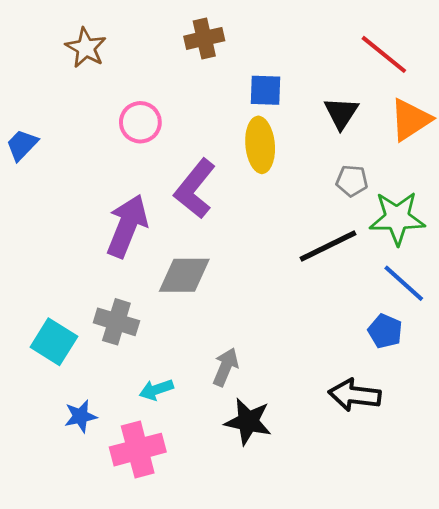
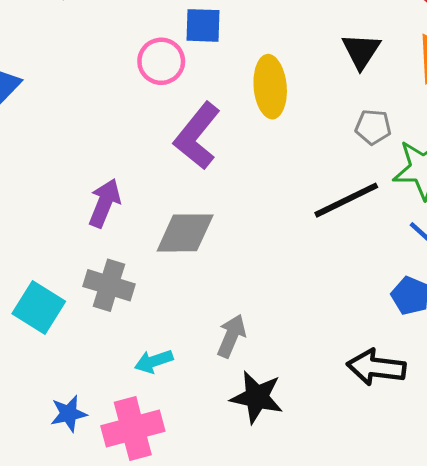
blue square: (265, 90) -> (203, 25), moved
pink circle: (140, 122) -> (161, 61), moved
purple arrow: (127, 226) -> (104, 203), moved, size x0.7
blue star: (80, 416) -> (69, 414), moved

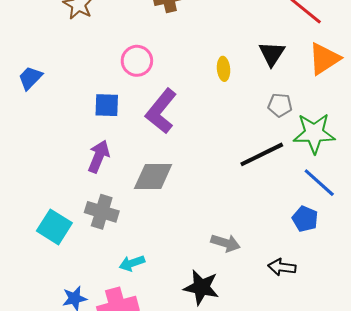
blue square: (203, 25) -> (107, 105), moved
yellow ellipse: (270, 87) -> (224, 69), moved, size x0.6
gray arrow: (231, 336) -> (226, 243), moved, turned 84
black arrow: (376, 367) -> (282, 267), size x0.7

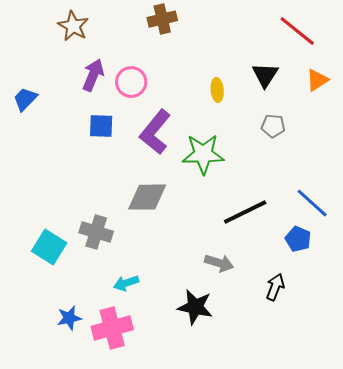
orange triangle: (324, 59) -> (317, 80), size x0.7
green star: (314, 133) -> (203, 154), moved
black line: (262, 154) -> (245, 212), moved
purple arrow: (99, 156) -> (93, 75), moved
black arrow: (282, 267) -> (275, 287), turned 104

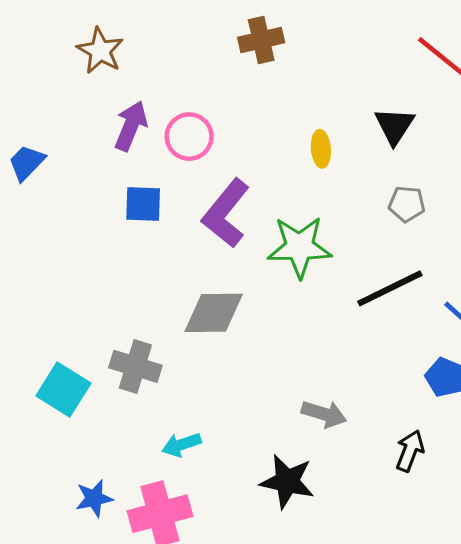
brown cross: (162, 19) -> (261, 40), moved
black line: (245, 212) -> (390, 288), moved

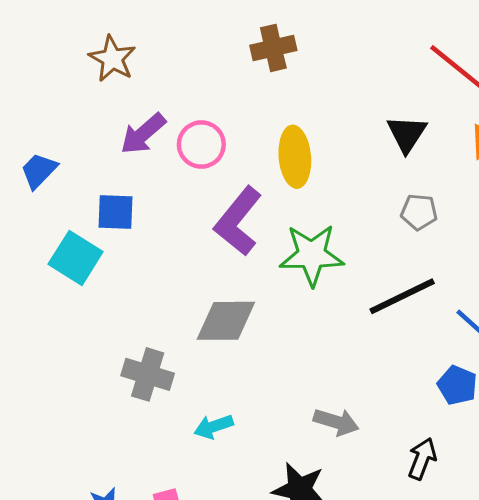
purple arrow: (131, 126) -> (143, 134), turned -153
yellow ellipse: (321, 149) -> (295, 157), moved, size x1.6
blue square: (143, 204) -> (115, 212), moved
cyan square: (63, 389) -> (76, 258), moved
cyan arrow: (181, 445) -> (214, 427), moved

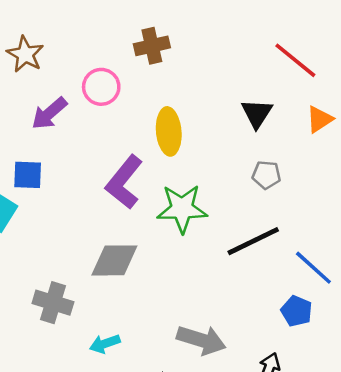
pink circle: (201, 144) -> (101, 87), moved
gray arrow: (336, 422) -> (201, 340), size x1.4

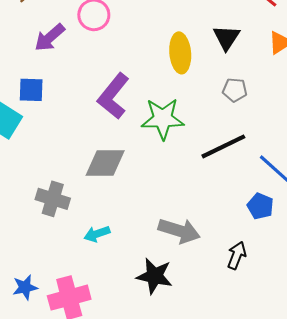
yellow ellipse: (169, 131) -> (180, 53), moved

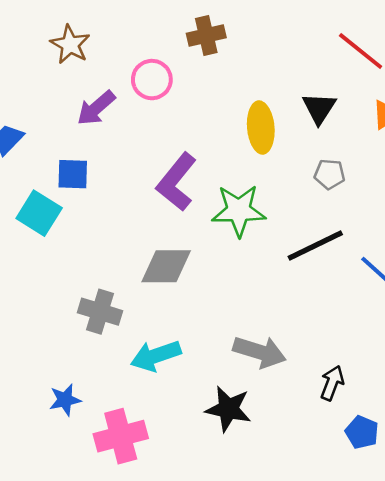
blue pentagon: (260, 206) -> (362, 432), moved
cyan arrow: (97, 234) -> (156, 356), size x1.5
blue star: (25, 287) -> (65, 400), moved

